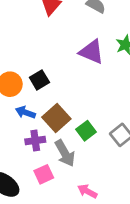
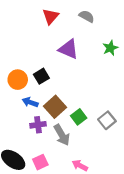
purple triangle: (92, 52) -> (69, 49), moved
pink square: (44, 174) -> (40, 162), moved

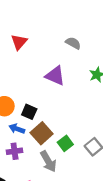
red triangle: (50, 16) -> (19, 42), moved
black square: (41, 76) -> (29, 112), moved, turned -35
purple cross: (38, 125) -> (15, 151), moved

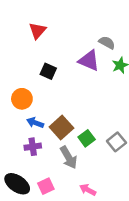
gray semicircle: (73, 43) -> (107, 43), moved
purple triangle: (55, 76) -> (89, 60), moved
black square: (29, 112) -> (48, 71), moved

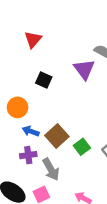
purple triangle: (89, 60) -> (84, 69), turned 30
gray arrow: (69, 157) -> (51, 169), moved

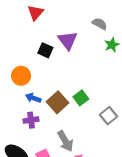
purple triangle: (84, 69) -> (68, 40), moved
green square: (82, 147) -> (81, 98), moved
gray arrow: (51, 169) -> (65, 141), moved

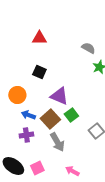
red triangle: (35, 13) -> (39, 38), moved, turned 49
purple triangle: (68, 40) -> (59, 96), moved, turned -30
gray arrow: (65, 141) -> (57, 142), moved

